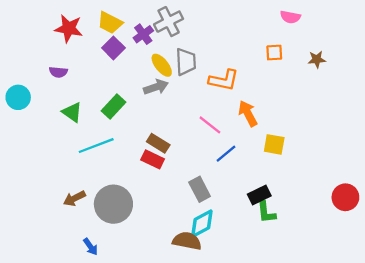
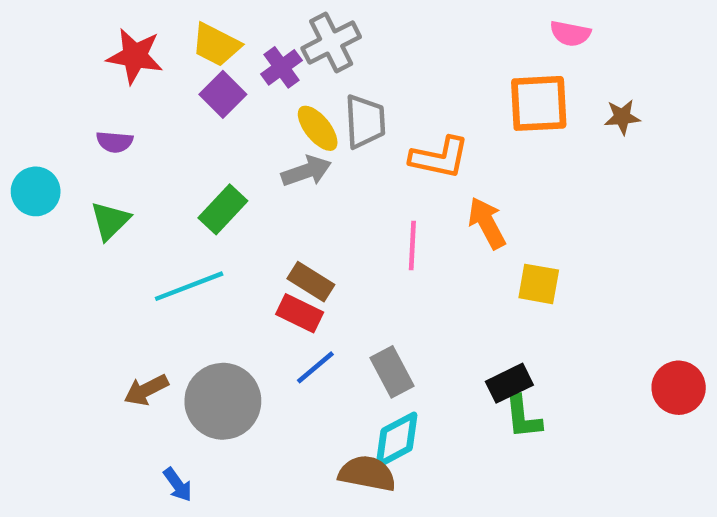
orange square: (274, 53) -> (539, 103), size x1.8
green triangle: (72, 112) -> (110, 221), moved, turned 40
pink line: (210, 125) -> (412, 246), turned 55
blue line: (226, 154) -> (315, 367), moved

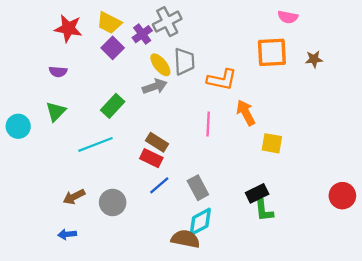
cyan circle: (36, 191) -> (18, 126), moved
gray circle: (223, 401) -> (113, 202), size x0.7
blue arrow: (178, 485) -> (67, 234), moved, turned 120

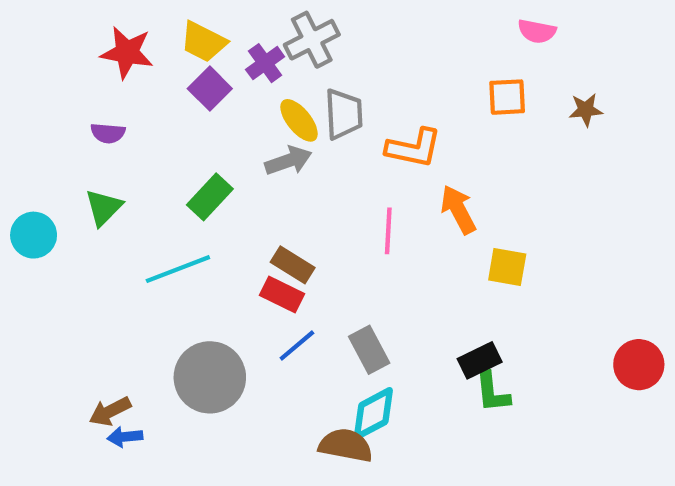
orange square: (272, 52) -> (507, 97), size x0.7
brown arrow: (74, 197) -> (110, 411), moved
gray circle: (113, 202) -> (210, 377), size x1.4

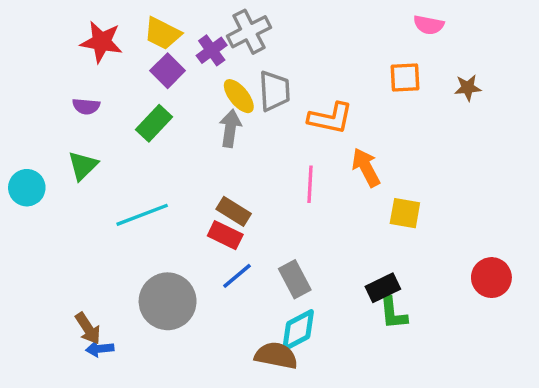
gray arrow: (288, 161) -> (230, 128), turned -63
green rectangle: (210, 197) -> (154, 123), moved
red circle: (639, 365) -> (491, 278), moved
brown arrow: (110, 411) -> (88, 328), turned -96

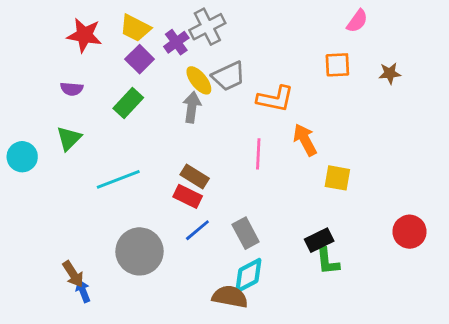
pink semicircle: (429, 25) -> (357, 21), turned -65
gray trapezoid: (274, 91) -> (229, 76), turned 68
blue arrow: (100, 349) -> (83, 291), turned 75

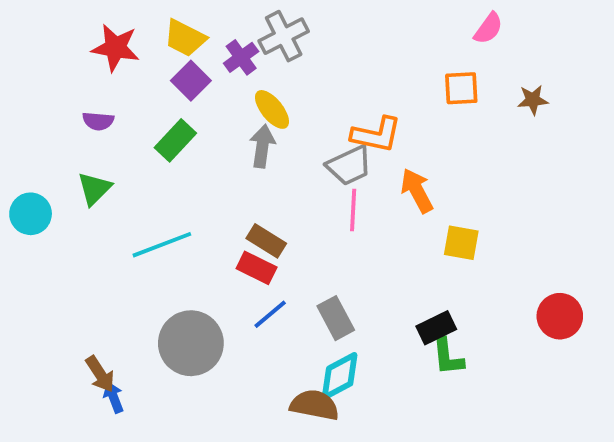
gray trapezoid: (229, 76) -> (349, 166), moved

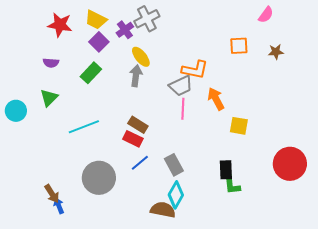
pink semicircle: (488, 28) -> (266, 15), moved
red circle: (560, 316) -> (290, 164), size x1.4
black rectangle: (436, 328) -> (226, 170), turned -66
cyan diamond: (340, 376) -> (176, 195), turned -32

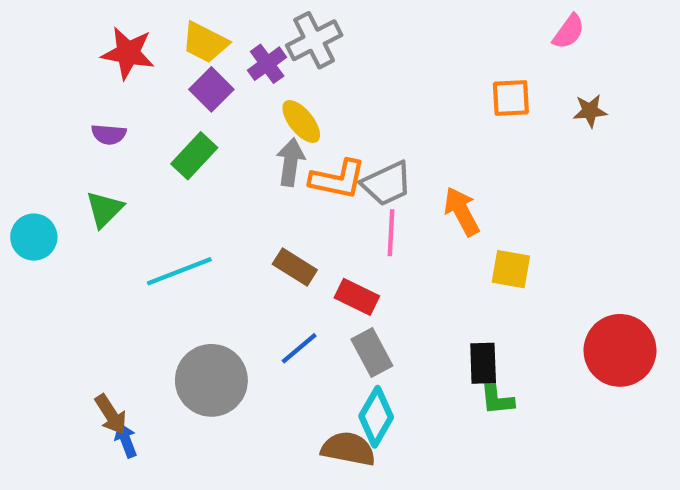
orange L-shape: (195, 70) -> (338, 179), moved
red rectangle: (133, 139) -> (357, 297), moved

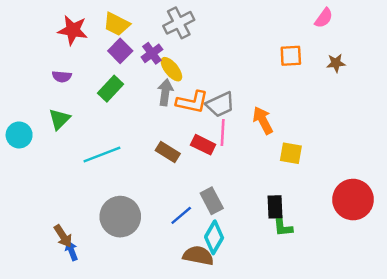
purple cross: (267, 64) -> (152, 53), moved
red rectangle: (357, 297) -> (203, 145), moved
blue line: (299, 348) -> (181, 215), moved

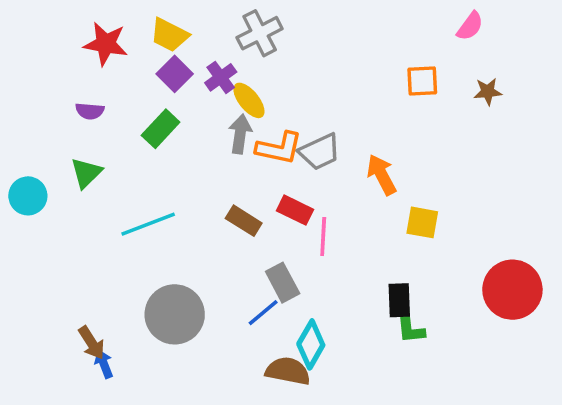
pink line: (223, 133) -> (323, 237), moved
gray rectangle: (212, 201) -> (283, 283), moved

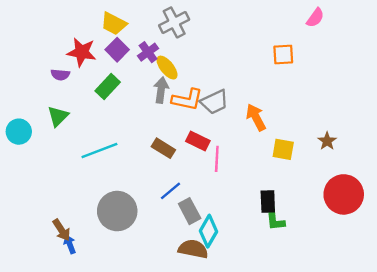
red star: (106, 44) -> (82, 52), moved
brown star: (488, 92) -> (327, 141), moved, turned -30
gray rectangle: (283, 283) -> (190, 211), moved
blue line: (263, 313) -> (171, 191), moved

